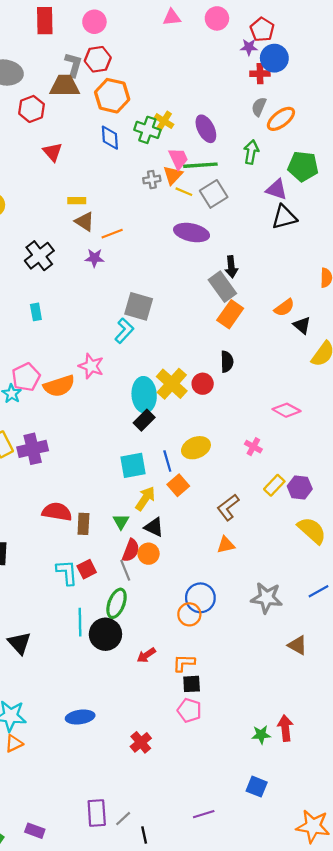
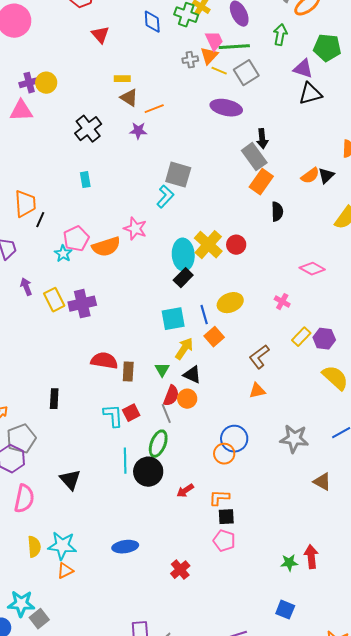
black triangle: (302, 325) -> (326, 176), moved, turned 36
black semicircle: (227, 362) -> (277, 212), moved

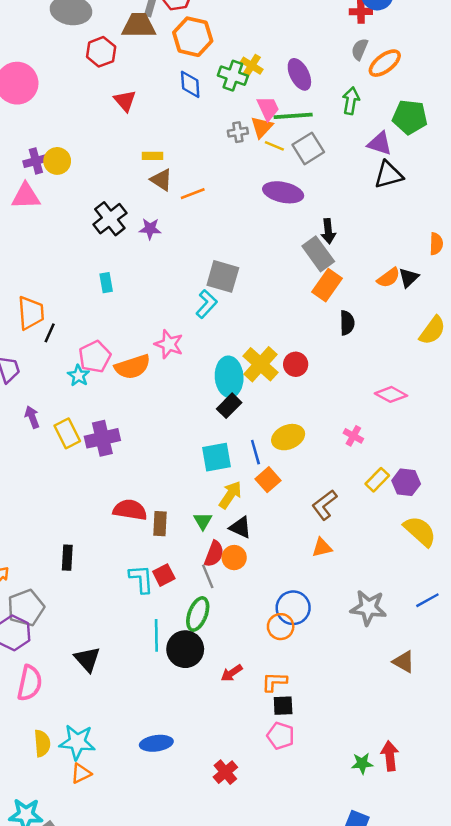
purple star: (138, 131) -> (150, 229), moved

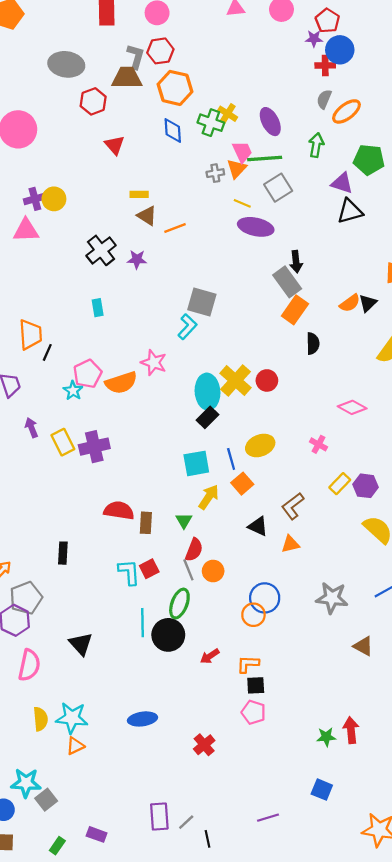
yellow line: (274, 146) -> (242, 203), moved
black triangle: (240, 527) -> (258, 526), moved
orange circle: (234, 558) -> (213, 571), moved

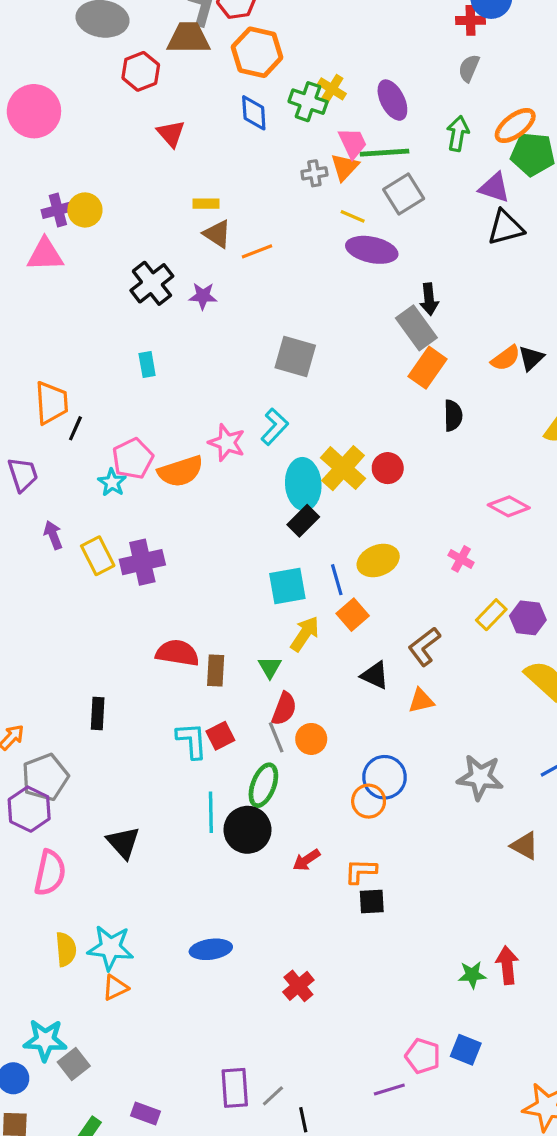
orange ellipse: (346, 111) -> (515, 126), moved
cyan L-shape: (187, 327) -> (275, 427), moved
pink pentagon: (253, 712) -> (423, 1056), moved

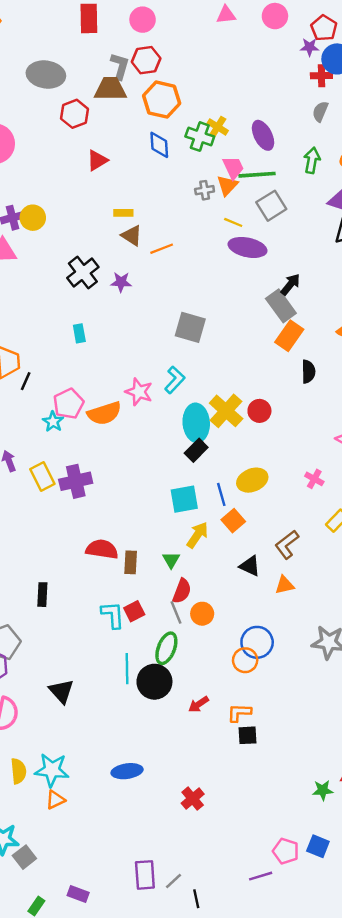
red triangle: (171, 134) -> (97, 160), turned 40
black arrow: (429, 299) -> (290, 284), turned -135

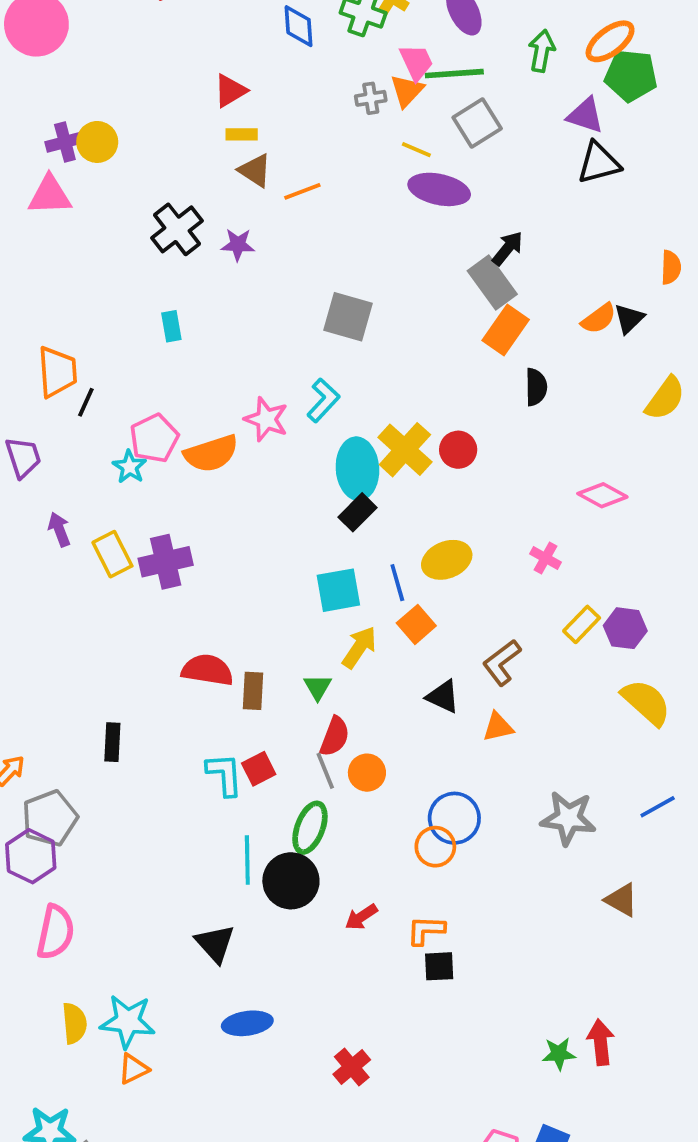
red triangle: (97, 160) -> (230, 91), moved
black triangle: (61, 691) -> (215, 944), moved

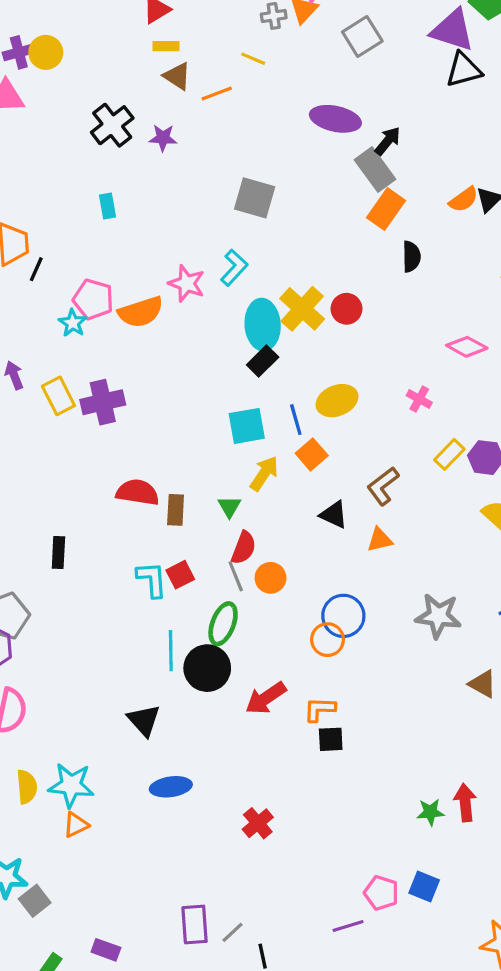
purple triangle: (585, 115) -> (453, 30), size x1.4
yellow line: (416, 150) -> (253, 59), moved
purple ellipse: (439, 189) -> (335, 119), moved
pink pentagon: (154, 438) -> (93, 299), turned -30
red arrow: (361, 917) -> (266, 698), size x1.5

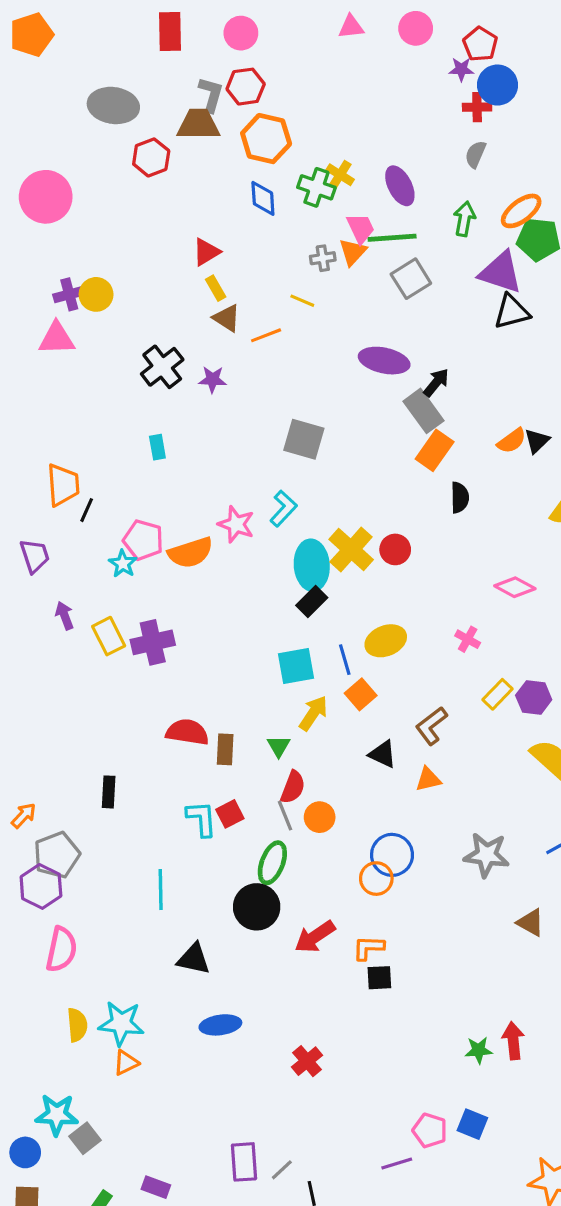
yellow rectangle: (166, 46) -> (216, 288), turned 60
cyan line: (171, 651) -> (161, 890), moved
black triangle: (144, 720) -> (194, 959), turned -36

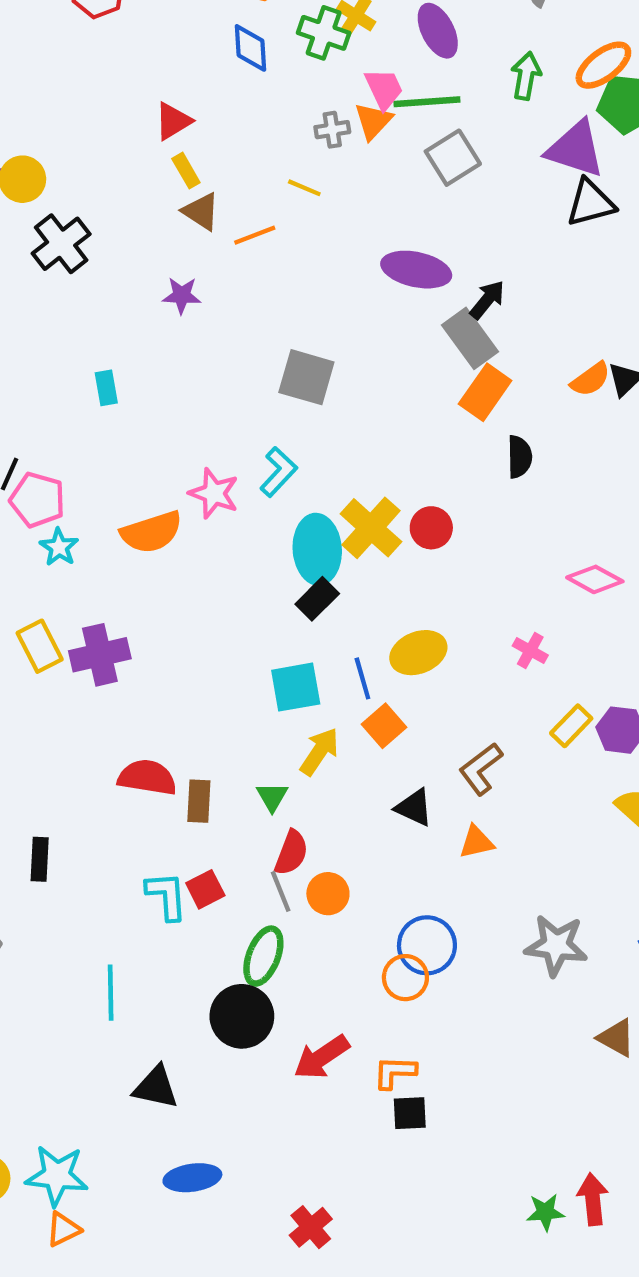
black cross: (162, 367) -> (61, 244), moved
pink pentagon: (143, 540) -> (37, 500), moved

